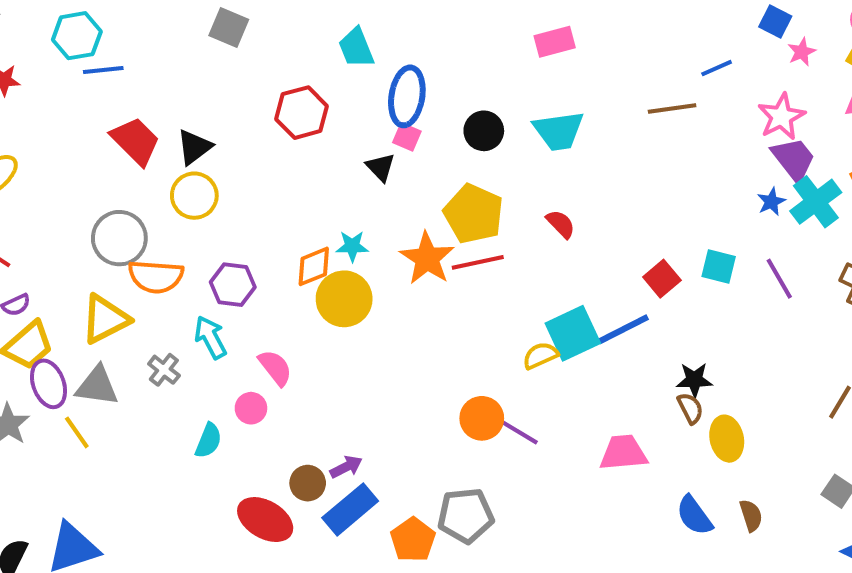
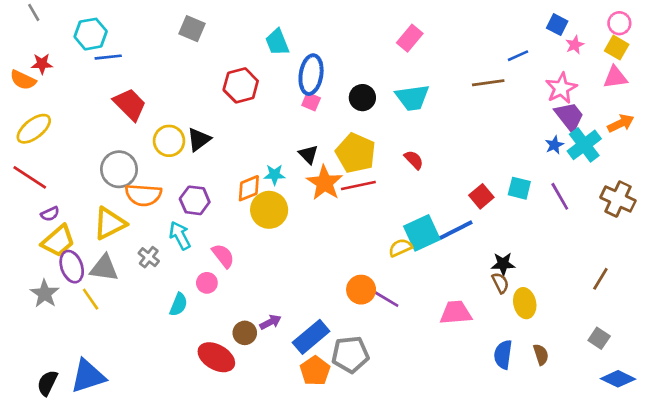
pink rectangle: (555, 42) -> (410, 38), turned -35
black triangle: (194, 147) -> (199, 140), moved
black triangle: (381, 167) -> (308, 154), moved
blue rectangle: (350, 509) -> (311, 337), moved
blue semicircle: (694, 515) -> (503, 355), turned 44

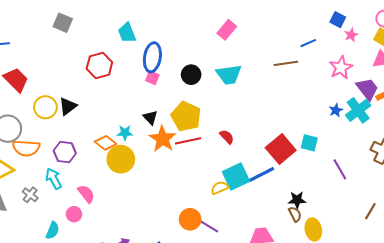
purple trapezoid: (569, 117) -> (367, 89), moved
red semicircle: (414, 160) -> (227, 137), moved
orange diamond: (249, 188) -> (106, 143), turned 60
red square: (481, 196) -> (281, 149), size x1.6
purple line: (560, 196) -> (340, 169), moved

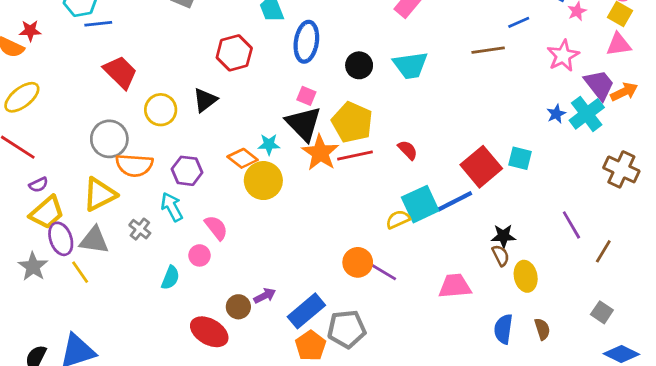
pink square: (152, 78) -> (306, 96), moved
black triangle: (68, 106) -> (205, 100), moved
black triangle: (150, 117) -> (304, 124), size x1.8
purple line: (340, 169) -> (571, 225), moved

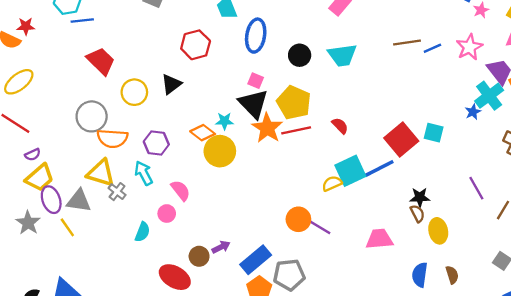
blue line: (519, 22) -> (432, 48), moved
blue star: (556, 114) -> (473, 112), moved
yellow triangle: (100, 194) -> (101, 173), moved, turned 44

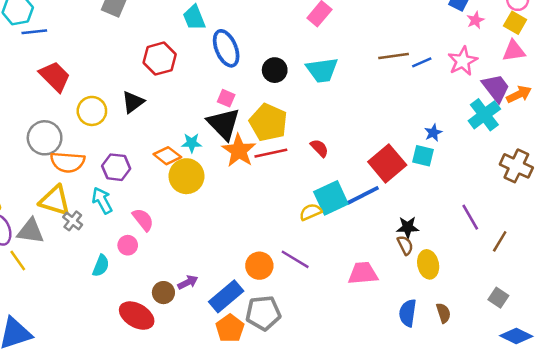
blue ellipse: (256, 36) -> (226, 48), turned -32
blue star: (473, 112) -> (433, 133), moved
orange circle: (298, 219) -> (259, 266), moved

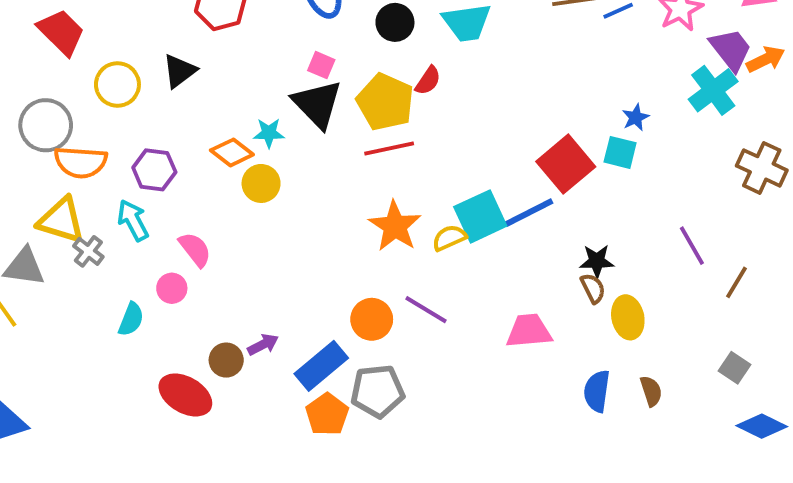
red semicircle: (319, 148) -> (428, 81), moved, turned 78
orange star: (239, 151) -> (395, 226), moved
yellow circle: (186, 176) -> (261, 183), size x0.7

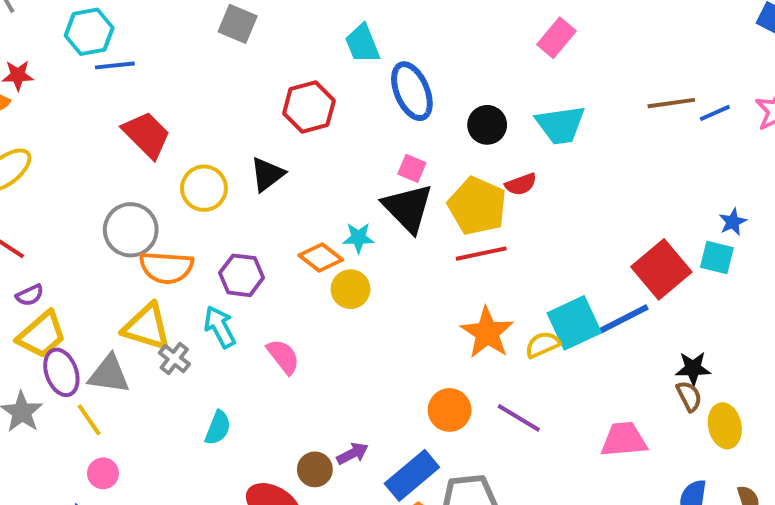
red semicircle: (428, 81) -> (521, 184), turned 36
pink circle: (172, 288) -> (103, 473), moved
orange circle: (372, 319) -> (450, 410), moved

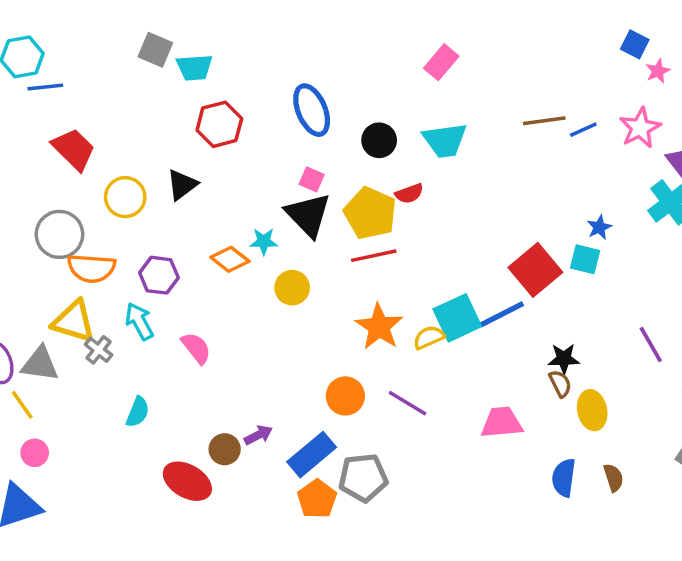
cyan trapezoid: (362, 44) -> (194, 67), moved, turned -72
yellow circle: (351, 289) -> (292, 288), moved

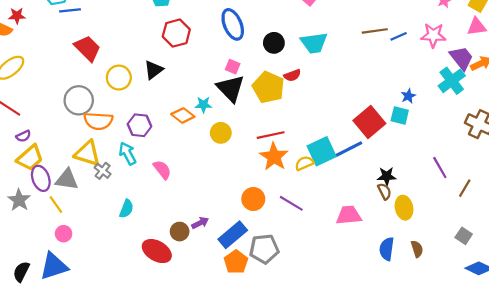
pink star: (640, 128) -> (433, 35), turned 30
red line: (374, 256) -> (271, 135), moved

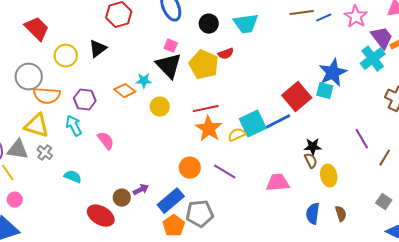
pink star: (433, 35) -> (356, 17), turned 30
blue star: (408, 96) -> (333, 73), size x2.0
gray cross: (103, 171) -> (45, 153), moved
cyan semicircle: (126, 209) -> (73, 177), turned -90

